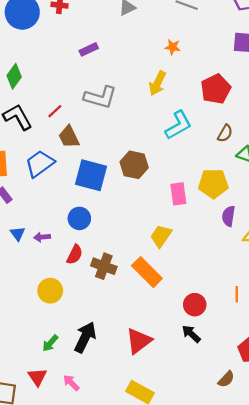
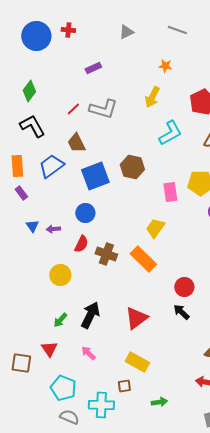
red line: (55, 111) -> (73, 109), moved
blue square: (91, 175) -> (95, 176), turned -36
pink arrow: (71, 383) -> (88, 353), moved

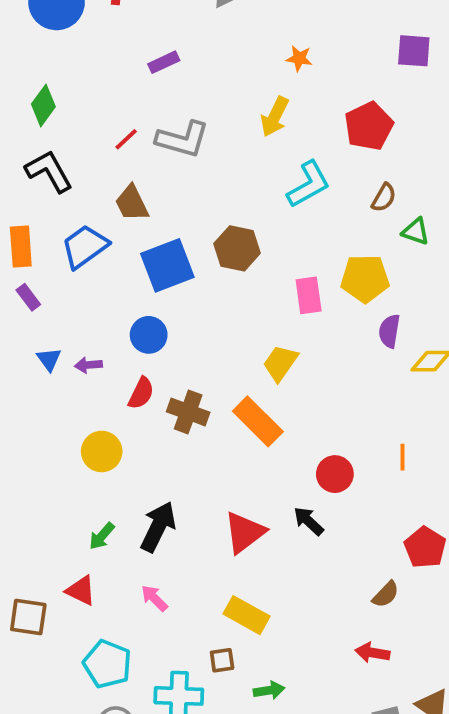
black arrow: (181, 312) -> (309, 521), moved
red triangle: (49, 349) -> (81, 591), turned -30
green arrow: (159, 402) -> (269, 690), moved

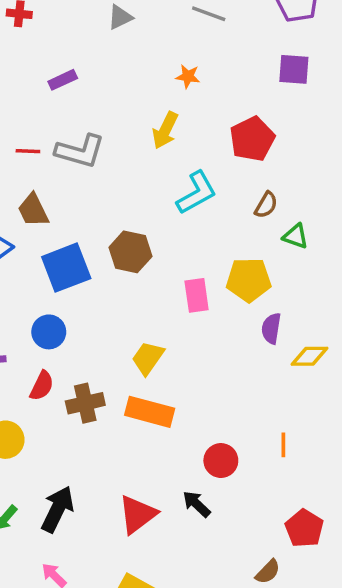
red line: (126, 139) -> (28, 151), turned 45
yellow trapezoid: (280, 363) -> (148, 358), moved
brown cross: (188, 412) -> (85, 403), turned -33
orange rectangle: (258, 421) -> (150, 412), turned -30

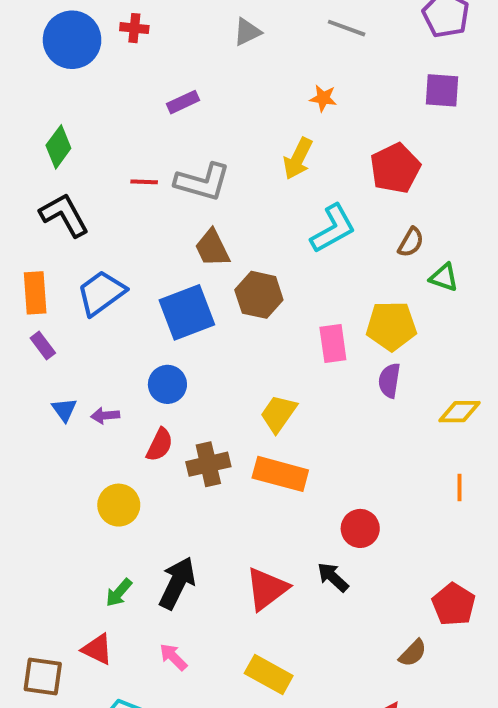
brown trapezoid: (33, 210) -> (212, 248), moved
purple semicircle: (271, 328) -> (389, 380), moved
orange line: (283, 445) -> (459, 488), moved

